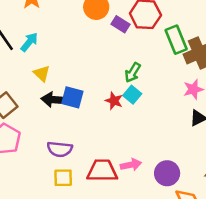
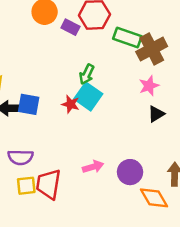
green rectangle: (176, 40) -> (127, 38), turned -44
cyan square: (132, 95) -> (88, 96), size x1.5
red trapezoid: (102, 171) -> (48, 184), moved, turned -76

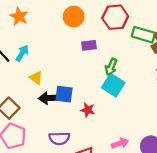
purple rectangle: (70, 27) -> (89, 45), moved, turned -32
red star: (70, 104) -> (88, 110), moved

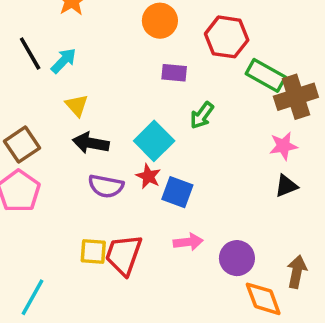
cyan square: (113, 85) -> (154, 141), moved
blue square: (64, 94) -> (177, 192), moved
purple semicircle: (59, 138) -> (106, 186), moved

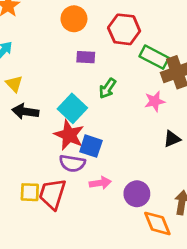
pink star: (283, 146) -> (155, 101), moved
red star: (148, 176) -> (69, 135), size x1.6
purple semicircle: (106, 186) -> (72, 163), moved

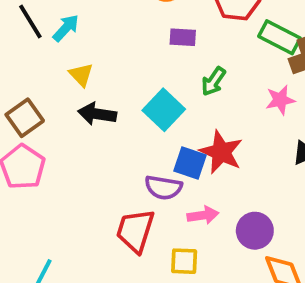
red star: (69, 135) -> (221, 152), moved
yellow square: (30, 192) -> (184, 261), moved

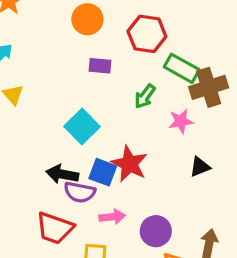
green arrow: (213, 81) -> (145, 96), moved
black arrow: (97, 114) -> (62, 174), moved
red trapezoid: (135, 231) -> (55, 228), turned -90

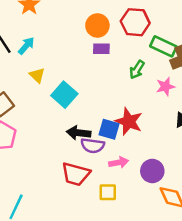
orange circle: (87, 19) -> (97, 26), moved
cyan square: (82, 126) -> (64, 95), moved

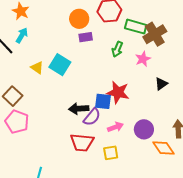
cyan arrow: (26, 46) -> (22, 35), moved
cyan square: (64, 95) -> (60, 65), moved
purple semicircle: (93, 146) -> (92, 117), turned -48

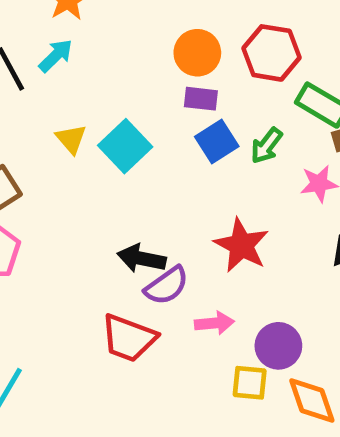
blue square: (103, 101) -> (217, 141), moved, turned 36
yellow square: (111, 153) -> (250, 383), moved

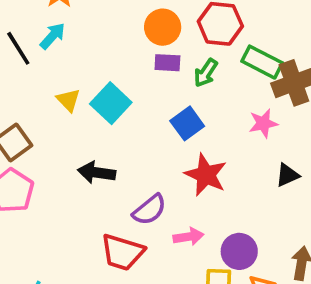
blue square: (217, 141) -> (187, 123), moved
green arrow: (266, 146) -> (206, 73), moved
black arrow: (142, 258) -> (97, 173), moved

